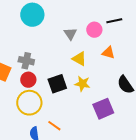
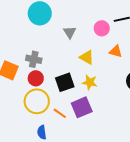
gray triangle: (70, 34) -> (70, 32), moved
purple square: (103, 109) -> (82, 107), moved
orange line: (54, 126) -> (60, 113), moved

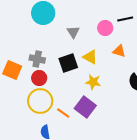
black square: (65, 82) -> (68, 63), moved
purple square: (82, 107) -> (85, 107), turned -30

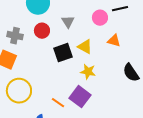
gray cross: (37, 59) -> (15, 36), moved
red circle: (39, 78) -> (42, 31), moved
yellow circle: (40, 101) -> (19, 91), moved

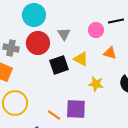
red circle: (42, 31) -> (38, 43), size x1.5
yellow star: (88, 72) -> (96, 84), moved
purple square: (80, 97) -> (76, 109), turned -35

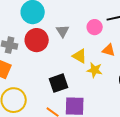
black square: (59, 65) -> (59, 83), moved
yellow star: (96, 84) -> (95, 70), moved

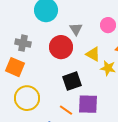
red circle: (37, 40) -> (61, 47), moved

